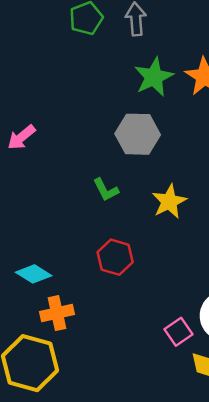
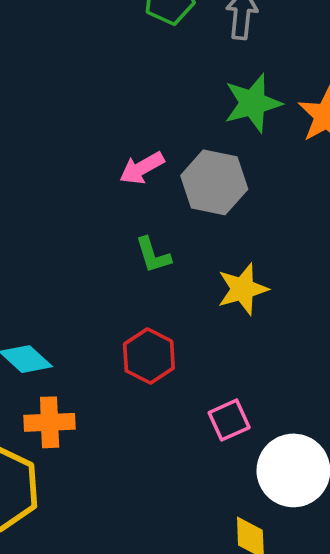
pink arrow: (21, 137) -> (142, 168), moved
pink square: (178, 332) -> (229, 420), moved

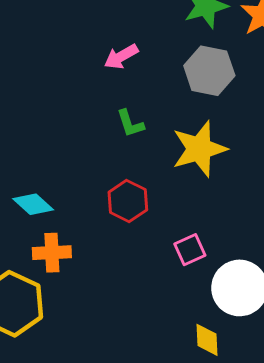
gray hexagon: (214, 182) -> (209, 71), moved
yellow star: (243, 289) -> (199, 149), size x1.4

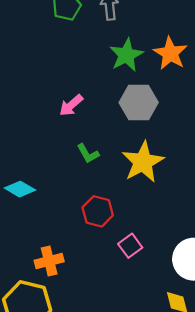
cyan diamond: (33, 204) -> (20, 189), moved
pink square: (190, 250) -> (130, 246), moved

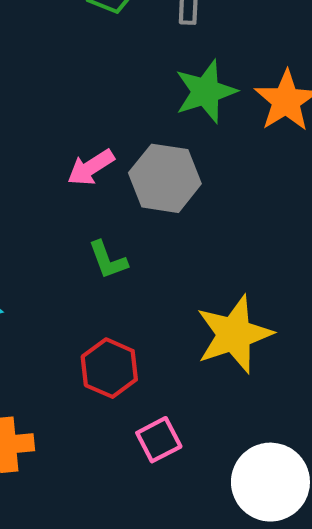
gray hexagon: (139, 103) -> (165, 178), moved
yellow star: (143, 162) -> (234, 334), moved

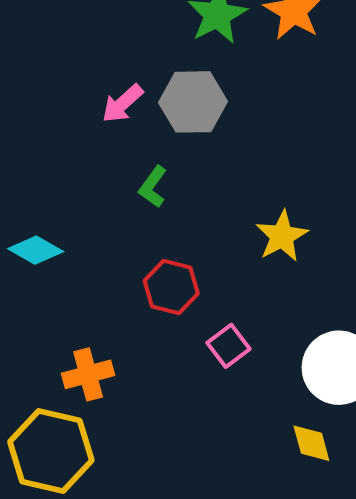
green L-shape: (108, 260) -> (153, 187), turned 66
yellow star: (234, 334) -> (282, 236), size x0.7

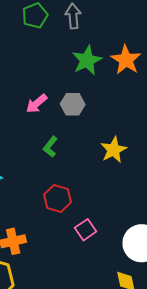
gray hexagon: (193, 102) -> (73, 104), size x0.7
yellow star: (282, 236) -> (114, 150), moved

